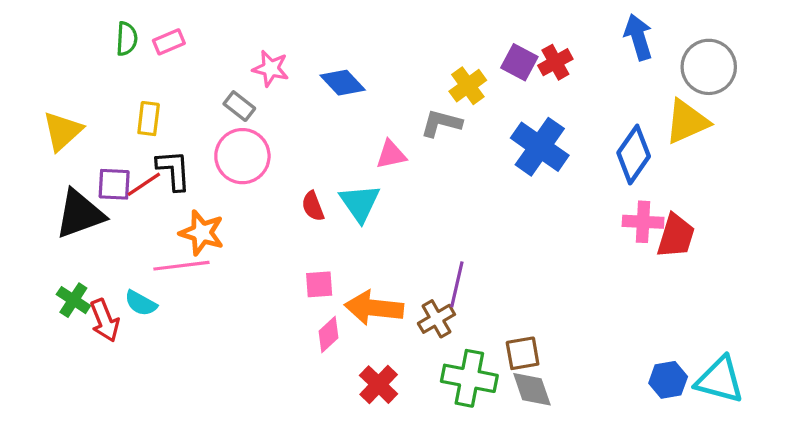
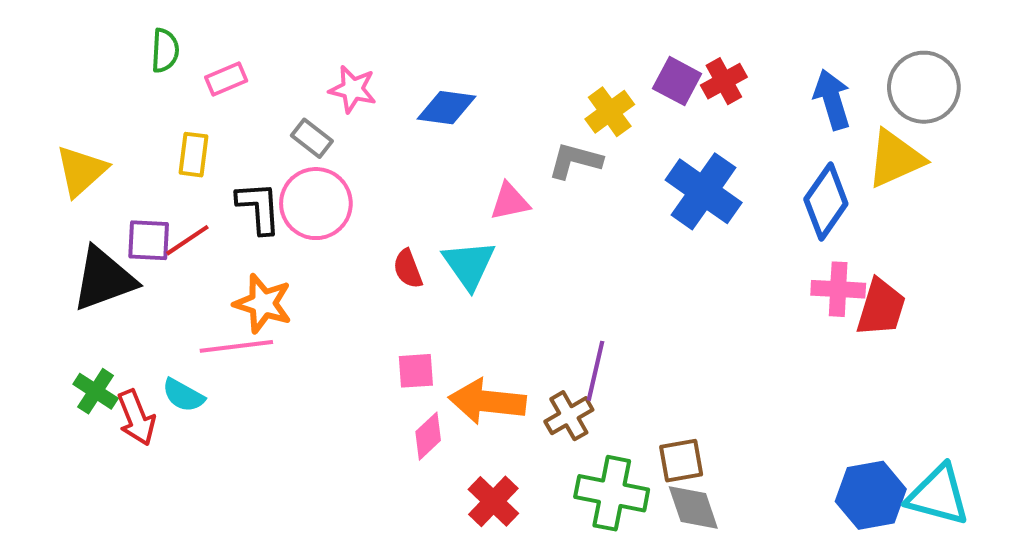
blue arrow: (638, 37) -> (832, 99), moved
pink rectangle: (169, 42) -> (226, 79), moved
blue diamond: (343, 83) -> (446, 108), turned -39
black L-shape: (174, 170) -> (259, 208), moved
blue hexagon: (668, 380) -> (871, 495), size x1.4

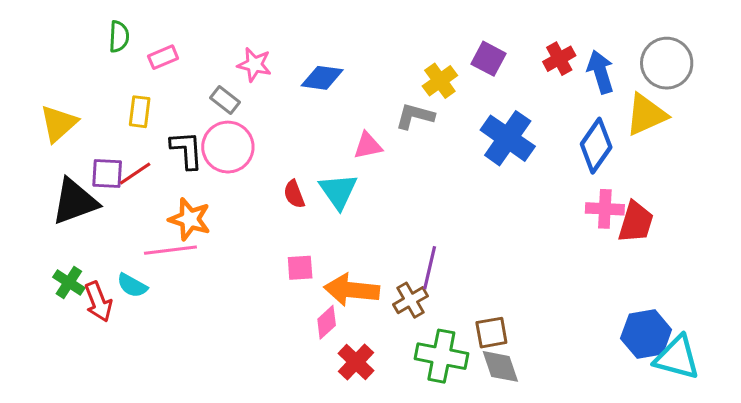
red cross: (724, 81) -> (559, 59), moved
pink diamond: (428, 436) -> (327, 322), moved
blue hexagon: (871, 495) -> (646, 334), moved

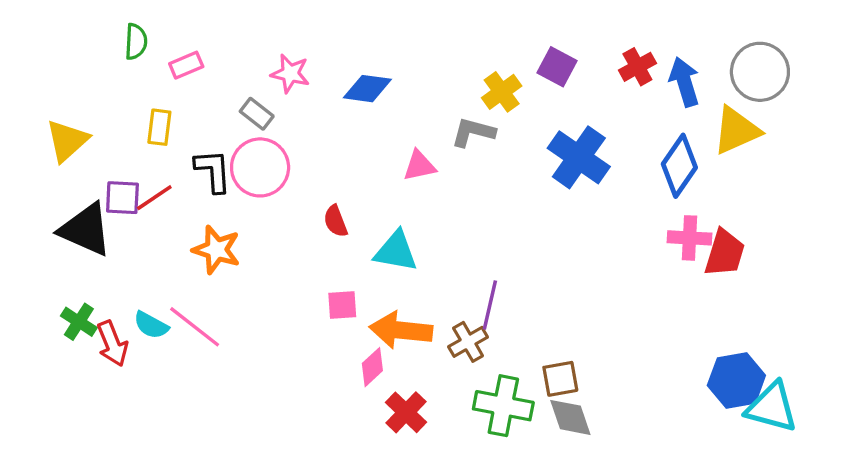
cyan triangle: (338, 191) -> (396, 251), moved, turned -45
black triangle: (75, 202) -> (86, 230), turned 44
pink line: (170, 250) -> (195, 327), moved, turned 45

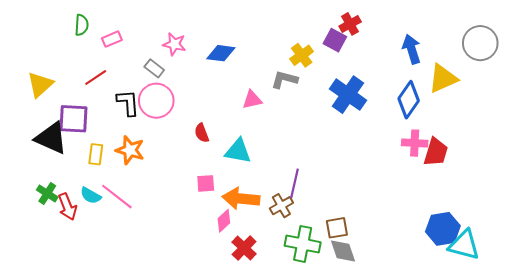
red cross: (637, 67) -> (350, 24), moved
gray circle: (760, 72) -> (480, 43), moved
yellow rectangle: (159, 127) -> (96, 154), moved
purple square: (122, 198) -> (73, 119), size x1.4
red line: (154, 198) -> (96, 77), moved

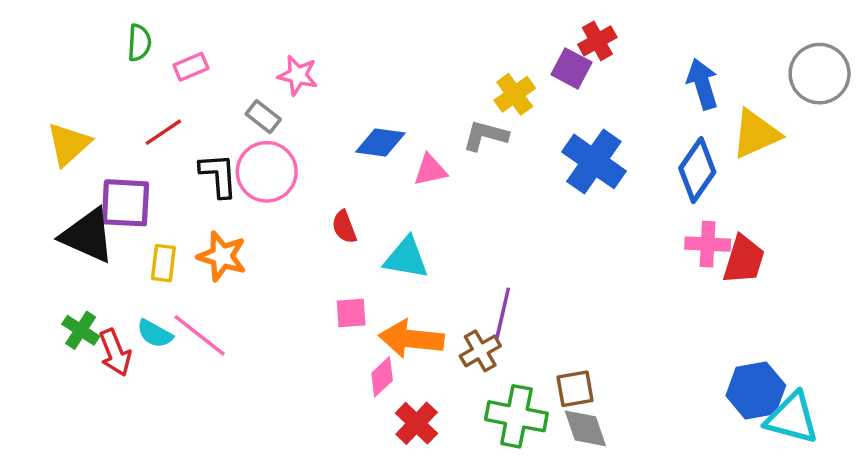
blue diamond: (221, 53) -> (380, 143), moved

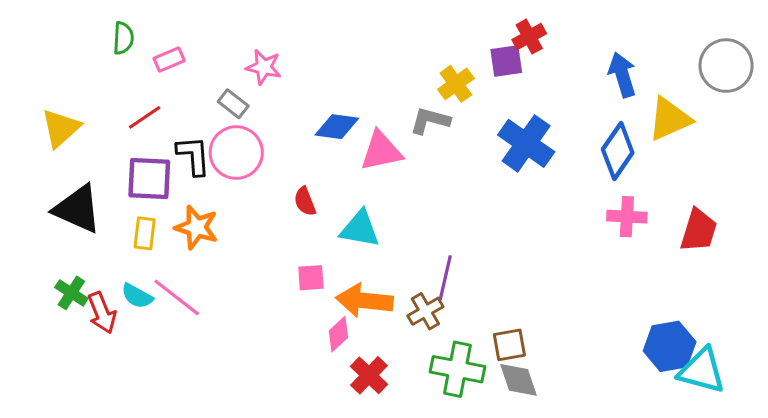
purple square: (572, 68) -> (506, 61), turned -36
pink triangle: (430, 170) -> (381, 151), size x1.4
purple square: (125, 203) -> (149, 178), moved
red trapezoid: (744, 260) -> (699, 230), moved

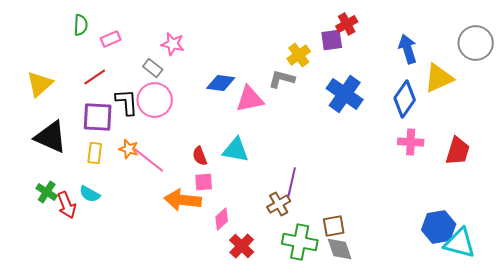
red semicircle: (305, 201) -> (200, 156), moved
orange star: (197, 227) -> (129, 149), size x0.7
pink line: (177, 298) -> (149, 160), moved
orange arrow: (364, 301) -> (183, 200), moved

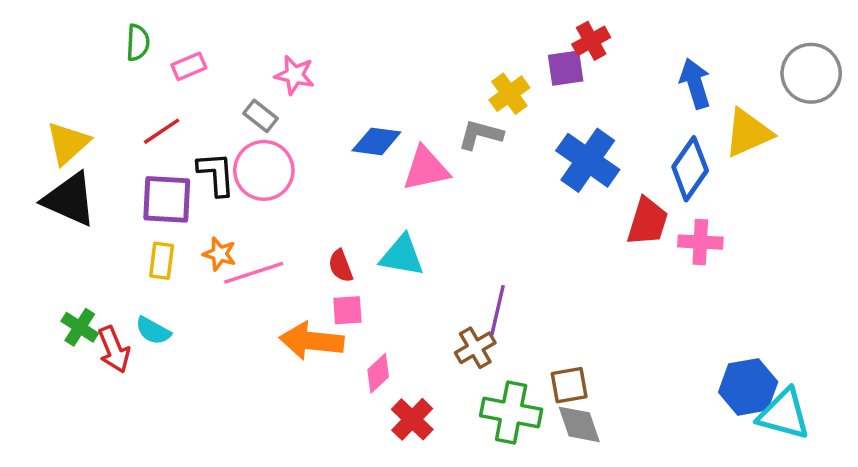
black triangle: (51, 137) -> (70, 199), moved
red trapezoid: (458, 151) -> (647, 222), moved
pink line: (149, 160) -> (254, 273), turned -56

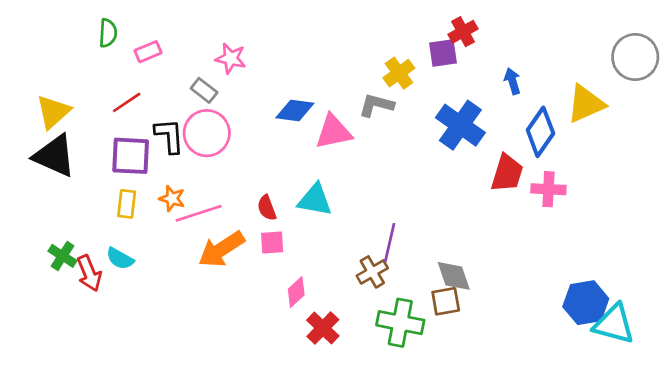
blue arrow: (695, 83) -> (512, 81), moved, size x0.7
orange arrow: (312, 341) -> (221, 249), moved, turned -39
gray diamond: (579, 424) -> (454, 276), moved

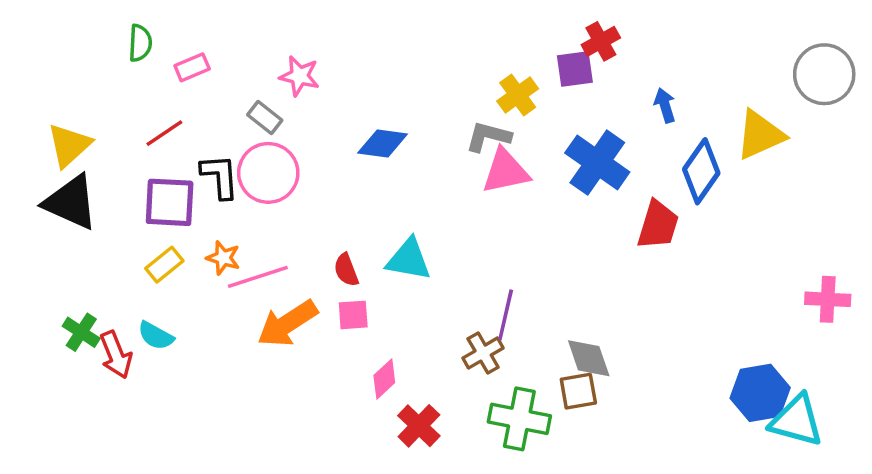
pink triangle: (334, 132) -> (506, 171), moved
pink cross: (548, 189) -> (828, 299), moved
yellow rectangle: (127, 204) -> (164, 265), turned 44

